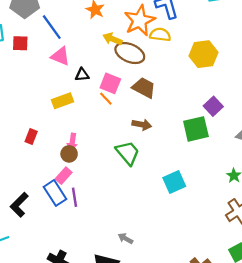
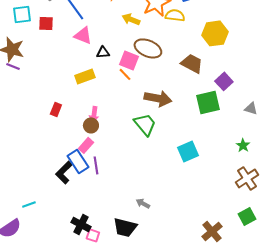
brown ellipse: (130, 53) -> (148, 48), moved
brown trapezoid: (144, 88) -> (192, 63), moved
brown arrow: (142, 125) -> (158, 98), size x1.5
black L-shape: (19, 205) -> (64, 172), moved

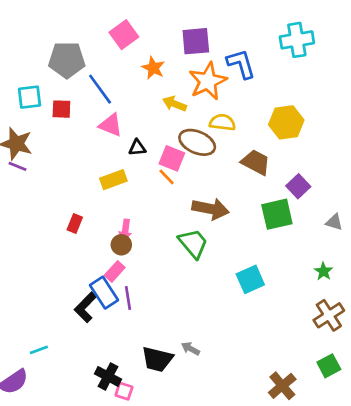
yellow semicircle: (175, 15) -> (222, 122), moved
black trapezoid: (125, 227) -> (157, 359), moved

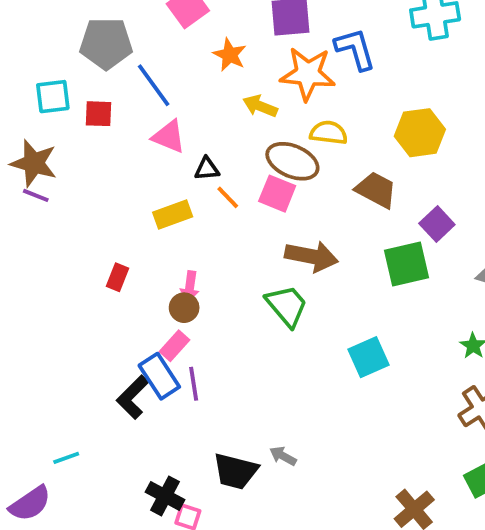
orange star: (208, 81) -> (308, 74), turned 30
pink square: (172, 158) -> (277, 194), moved
orange line: (167, 177) -> (228, 197), moved

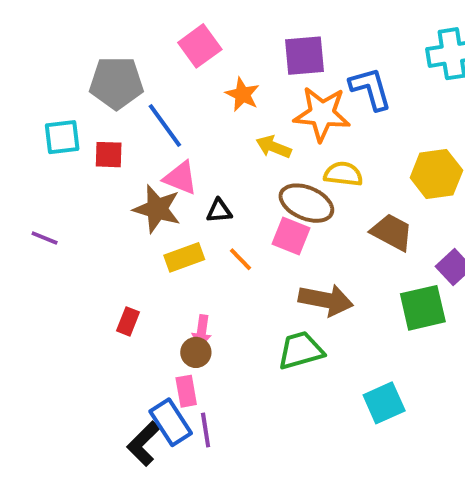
brown star: (34, 163) -> (157, 209), moved
orange line: (228, 197) -> (241, 259), moved
green trapezoid: (287, 306) -> (301, 350), turned -66
pink rectangle: (175, 346) -> (186, 391), turned -52

